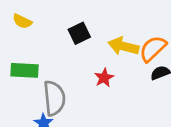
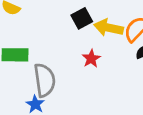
black square: (79, 33) -> (82, 18), moved

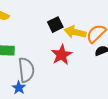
red star: (91, 59) -> (62, 55), size x1.5

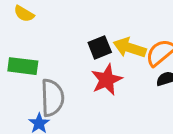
black square: (55, 25) -> (100, 47), moved

